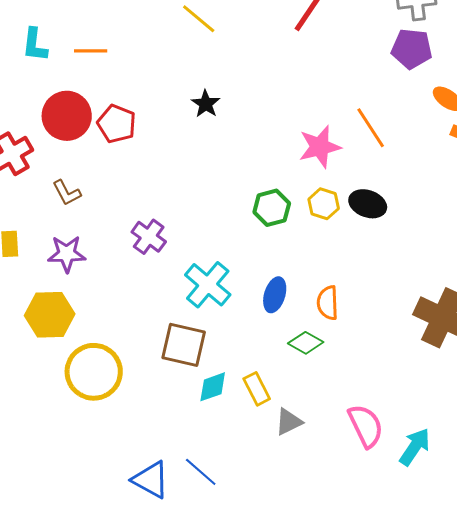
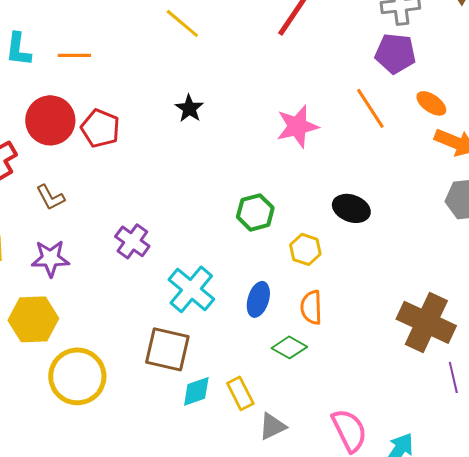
orange line: (371, 128) -> (370, 108), moved
pink star: (320, 147) -> (297, 126), moved
yellow hexagon: (324, 204) -> (305, 249), moved

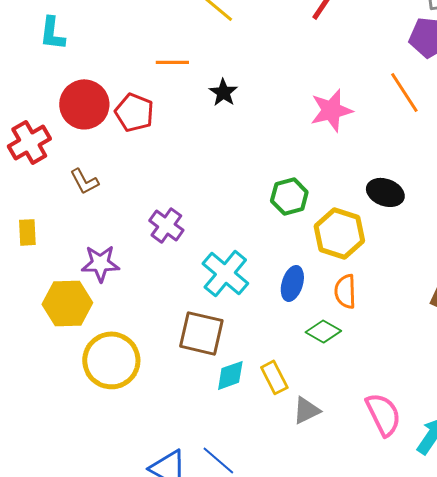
orange line: (74, 55) -> (172, 62), moved
yellow hexagon: (305, 249) -> (339, 233), size x1.6
purple star: (50, 258) -> (100, 263), moved

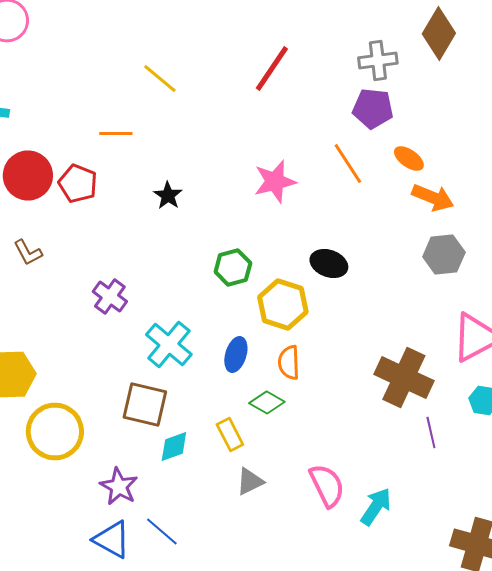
black star: (223, 92) -> (168, 196), moved
purple star: (100, 263) -> (119, 486), moved, turned 30
yellow rectangle: (274, 377) -> (230, 434), moved

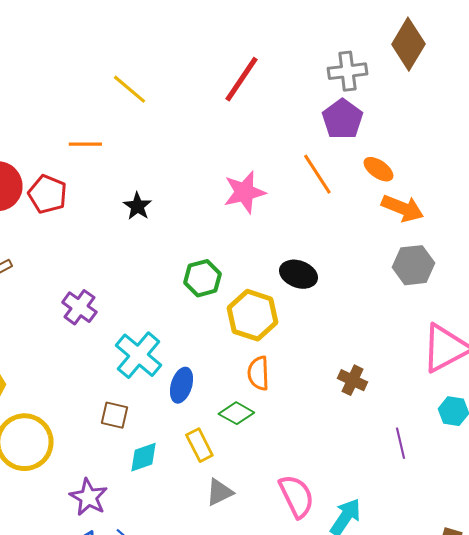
purple pentagon: (373, 108) -> (342, 119), turned 30
blue ellipse: (236, 354) -> (181, 385), moved
brown cross: (404, 378) -> (352, 380), moved, size x0.5
brown square: (145, 404) -> (114, 415), size x0.6

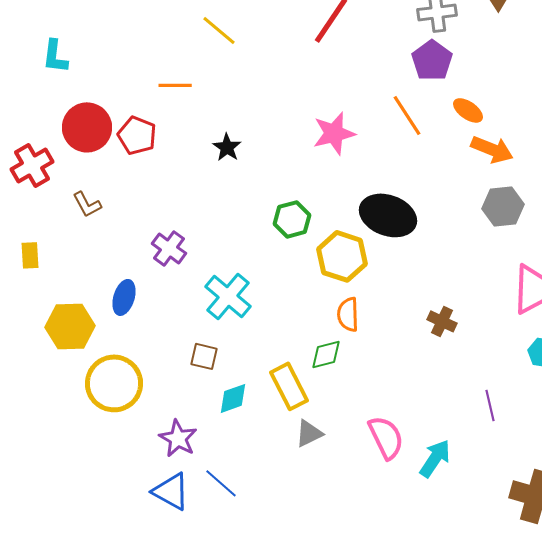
black ellipse: (298, 274) -> (388, 215), size x1.5
blue ellipse: (181, 385) -> (124, 297), moved
green diamond: (236, 413) -> (326, 354), turned -44
purple line: (400, 443) -> (490, 405), moved
yellow rectangle: (199, 445) -> (289, 386), size x1.4

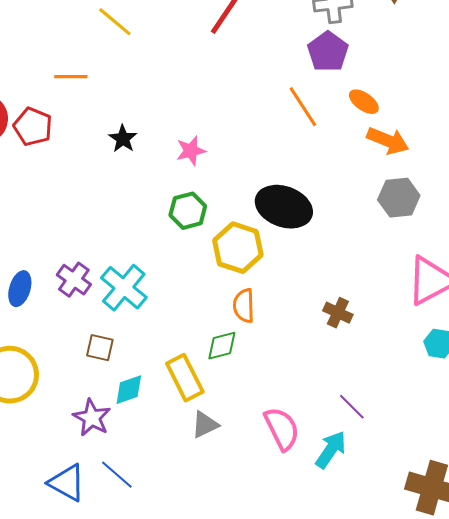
pink star: (334, 133) -> (191, 151), moved, size x0.7
purple cross: (169, 248) -> (74, 280), moved
purple line: (490, 405) -> (352, 407), moved, turned -32
purple star: (178, 438) -> (92, 418), moved

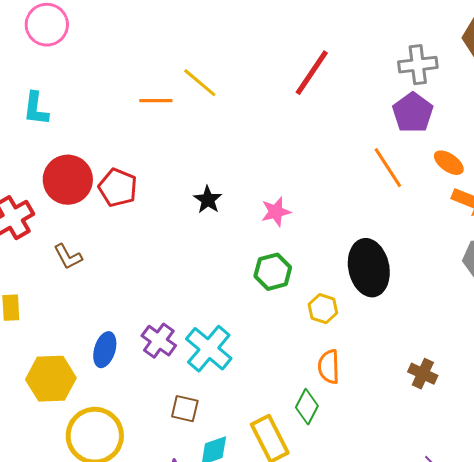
orange line: (71, 77) -> (156, 101), moved
black ellipse: (284, 207) -> (369, 268), turned 58
yellow hexagon: (238, 248) -> (323, 309), size x0.6
green diamond: (222, 346) -> (307, 407), turned -48

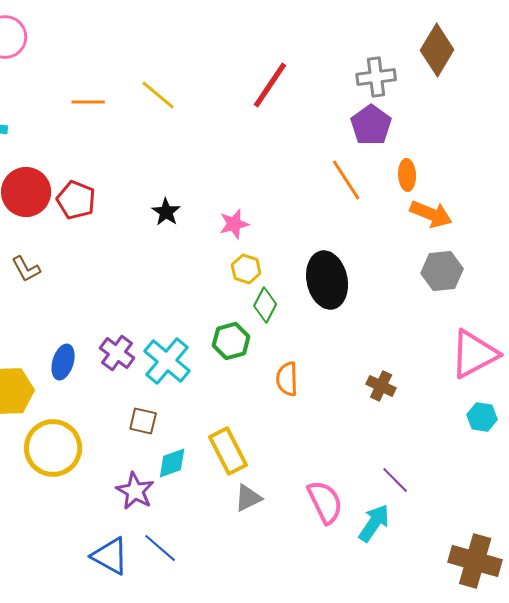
orange line: (156, 101) -> (88, 102), moved
orange ellipse: (449, 163) -> (407, 175), turned 52
green hexagon: (273, 272) -> (231, 341), moved
yellow hexagon: (323, 309) -> (246, 269), moved
green diamond: (307, 407) -> (265, 305), moved

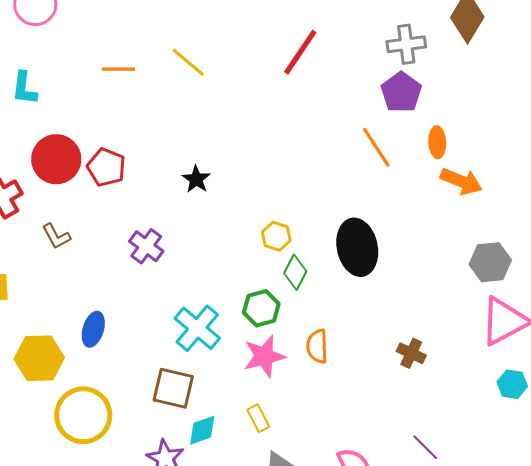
pink star: (234, 224) -> (264, 356), moved, size x1.4
gray hexagon: (442, 271) -> (490, 262), moved
purple cross: (117, 353) -> (146, 246), moved
brown square: (143, 421) -> (173, 388), size x1.5
yellow rectangle: (228, 451) -> (258, 418), size x0.6

